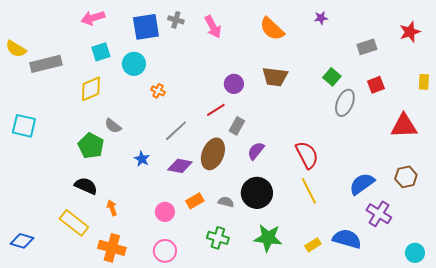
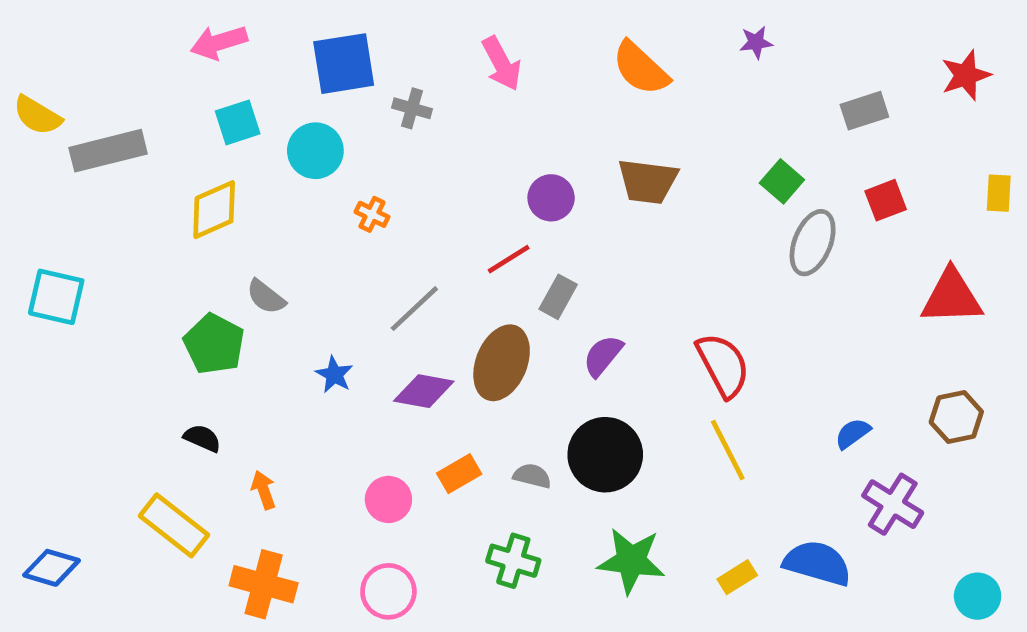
gray cross: (176, 20) -> (412, 108), moved
blue semicircle: (362, 184) -> (853, 433), size x0.6
black semicircle: (86, 186) -> (202, 438), size x0.7

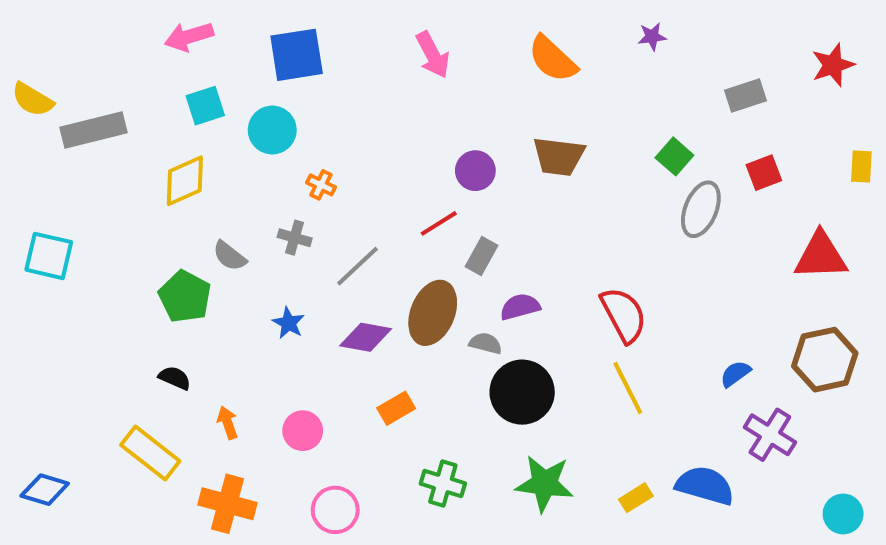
gray cross: (412, 108) -> (295, 238), moved
purple semicircle: (603, 356) -> (520, 307), turned 36
brown hexagon: (956, 417) -> (825, 360), size x1.4
gray semicircle: (532, 476) -> (486, 343), moved
pink circle: (388, 499) -> (303, 431), moved

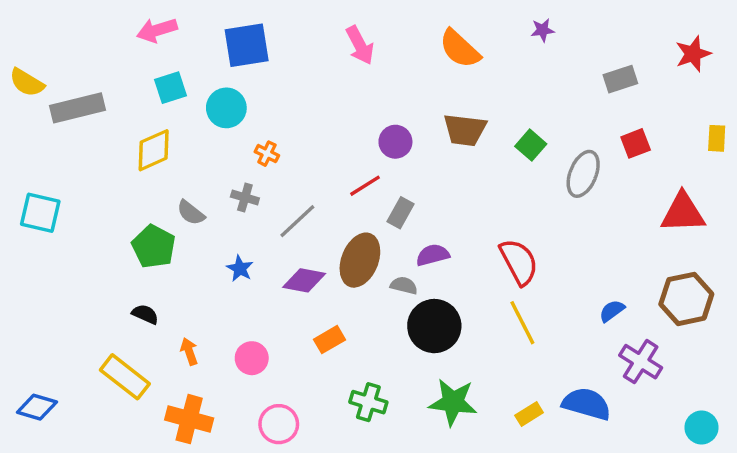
green square: (674, 156) -> (531, 145), moved

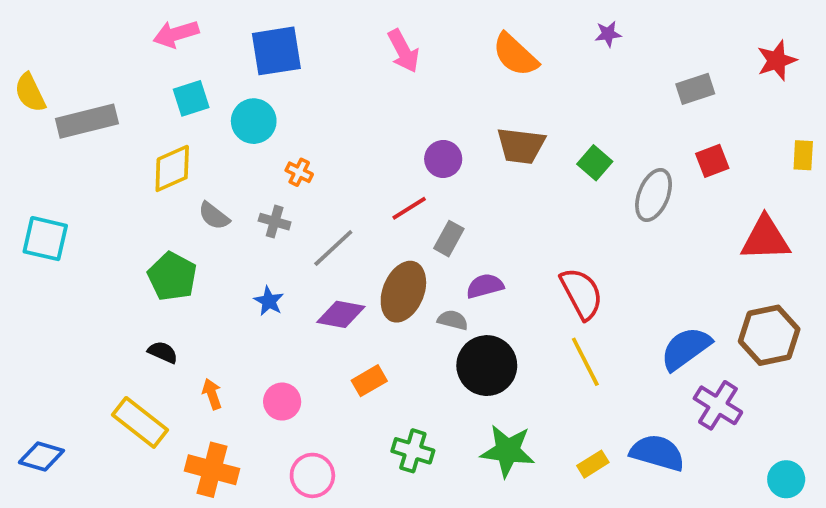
yellow semicircle: (27, 83) -> (30, 93), turned 33
gray semicircle: (191, 213) -> (214, 216), moved
blue semicircle: (612, 311) -> (686, 348), size x1.8

